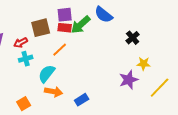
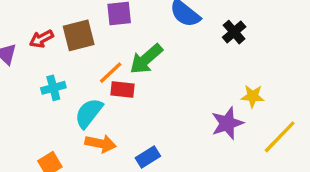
green arrow: (81, 25) -> (146, 59), moved
red rectangle: (65, 28) -> (123, 89), moved
black cross: (133, 38) -> (234, 32), moved
red arrow: (21, 43) -> (41, 39), moved

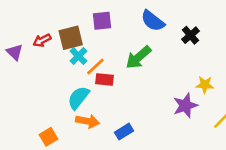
green arrow: (146, 59) -> (138, 57), moved
cyan cross: (53, 88) -> (78, 56), moved, turned -30

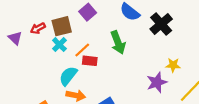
purple square: (102, 21) -> (88, 12), turned -35
black cross: (190, 35) -> (161, 24), size x1.5
cyan cross: (78, 56) -> (59, 45), moved
green arrow: (138, 57) -> (118, 42), turned -70

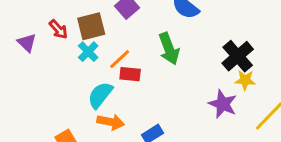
black cross: (161, 24) -> (238, 56), moved
red arrow: (38, 28) -> (58, 29), turned -104
purple star: (157, 82) -> (223, 104), turned -30

